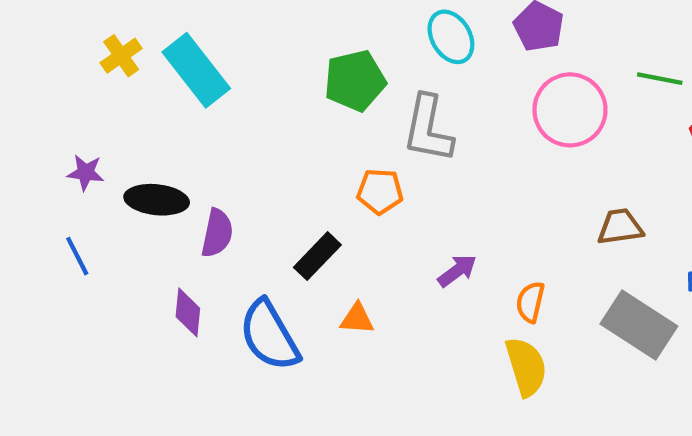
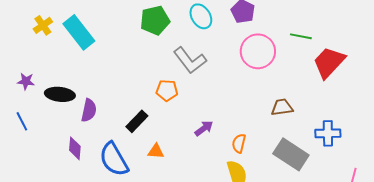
green pentagon: (355, 81) -> (155, 20), moved
gray L-shape: (428, 129) -> (190, 60), turned -48

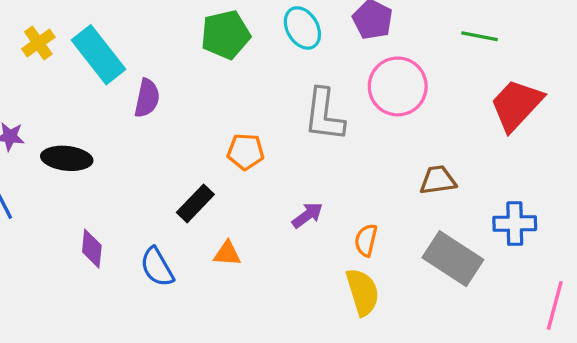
green line: (301, 36) -> (480, 36), moved
gray L-shape: (190, 60) -> (324, 115), moved, turned 44
purple semicircle: (89, 110) -> (147, 98), moved
blue semicircle: (114, 159) -> (157, 267), size x0.7

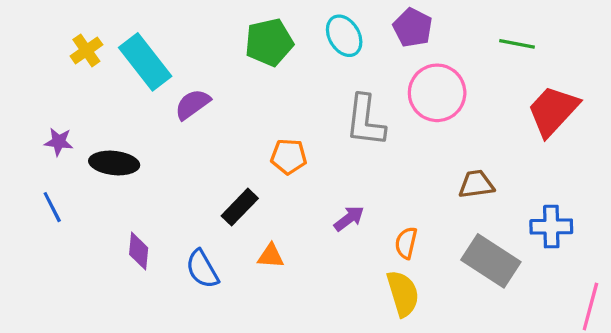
purple semicircle: (147, 98) -> (192, 104), turned -138

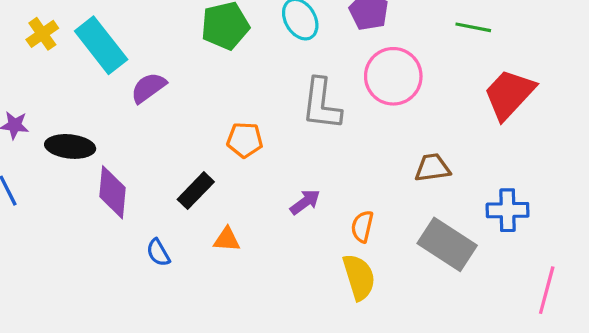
purple diamond: (139, 251) -> (113, 192), moved, size x1.4
blue semicircle: (202, 269) -> (158, 253), size x0.7

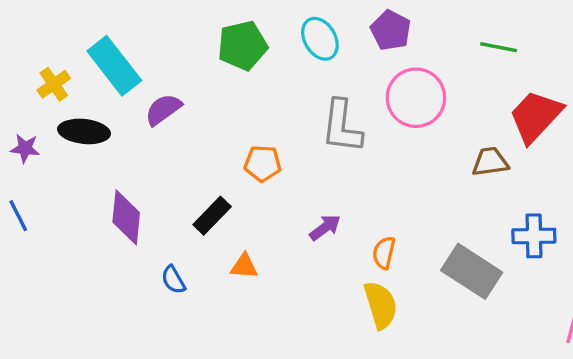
yellow cross: (42, 34) -> (54, 84), moved
black ellipse: (70, 146) -> (84, 131), moved
brown trapezoid: (432, 168) -> (490, 162), moved

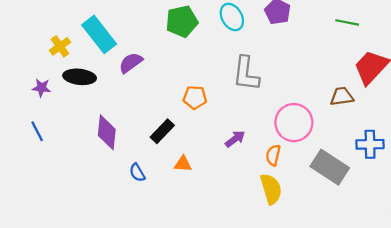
pink circle: (416, 98) -> (294, 123), moved

